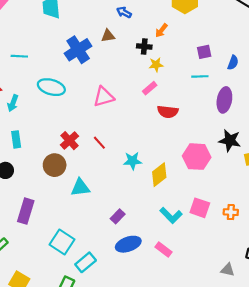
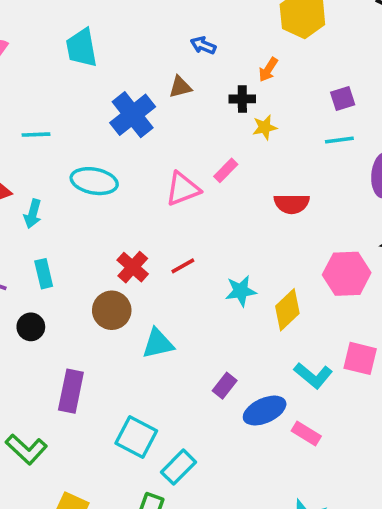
pink rectangle: (150, 88) -> (226, 170), moved
red line: (99, 143) -> (183, 266), turned -72
blue ellipse: (128, 244) -> (265, 411), moved

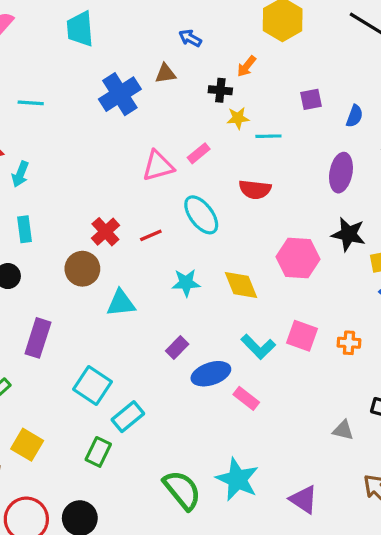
cyan line: (339, 140) -> (268, 136), moved
cyan ellipse: (94, 181) -> (201, 215), moved, turned 36
cyan star: (241, 291) -> (186, 283), moved
yellow diamond: (287, 310) -> (241, 285), turned -75

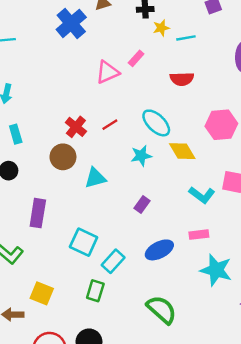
cyan ellipse: (201, 215) -> (156, 123), moved
blue ellipse: (211, 374) -> (159, 250), moved
pink rectangle: (246, 398) -> (199, 235), turned -36
cyan star: (237, 479) -> (216, 270), moved

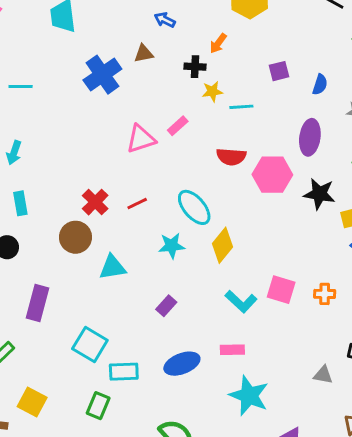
pink hexagon: (221, 125) -> (272, 175), moved
yellow diamond: (182, 151) -> (223, 245), turned 64
cyan rectangle: (113, 261) -> (124, 372), turned 40

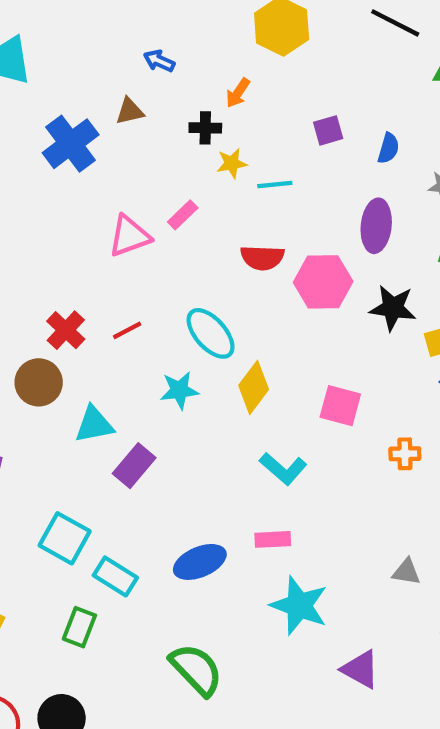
pink square: (281, 290) -> (340, 406), moved
purple rectangle: (166, 306) -> (134, 466), moved, size x1.4
cyan rectangle: (124, 372) -> (115, 576), turned 36

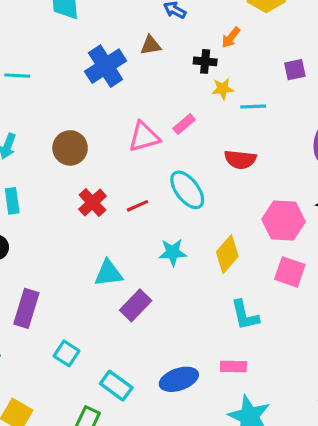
pink hexagon: (323, 282) -> (283, 221), moved
cyan ellipse: (211, 333) -> (187, 190), moved
brown circle: (39, 382) -> (70, 148), moved
cyan L-shape: (283, 469) -> (245, 315), turned 32
cyan square: (65, 538) -> (67, 353), moved, size x0.7

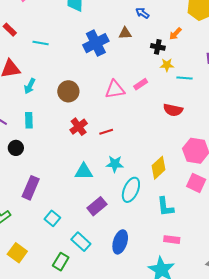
cyan ellipse: (187, 190) -> (131, 190), moved, turned 55
cyan star: (173, 252) -> (115, 164), moved
purple rectangle: (136, 305) -> (97, 206), moved
pink rectangle: (233, 367) -> (172, 240), moved
blue ellipse: (179, 379) -> (120, 242), turned -60

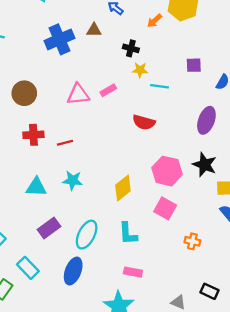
orange arrow: (175, 34) -> (154, 21), moved
red cross: (79, 127) -> (33, 135), turned 30
cyan ellipse: (131, 190) -> (87, 235), moved

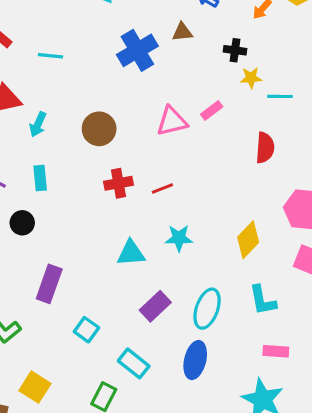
red semicircle: (144, 122) -> (265, 148), turned -95

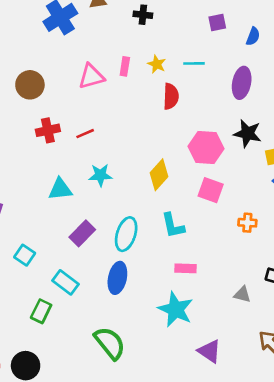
yellow star: (251, 78) -> (157, 64), moved, turned 30
cyan line: (280, 96) -> (194, 63), moved
pink rectangle: (212, 111) -> (125, 66), turned -42

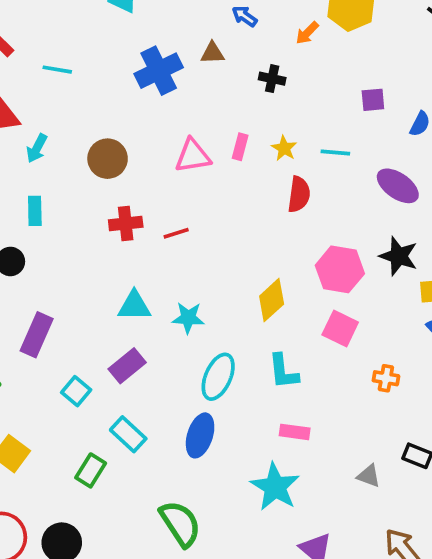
purple ellipse: (242, 83) -> (398, 186), turned -72
cyan star: (100, 175) -> (188, 318), moved
purple rectangle: (82, 233) -> (127, 366), moved

